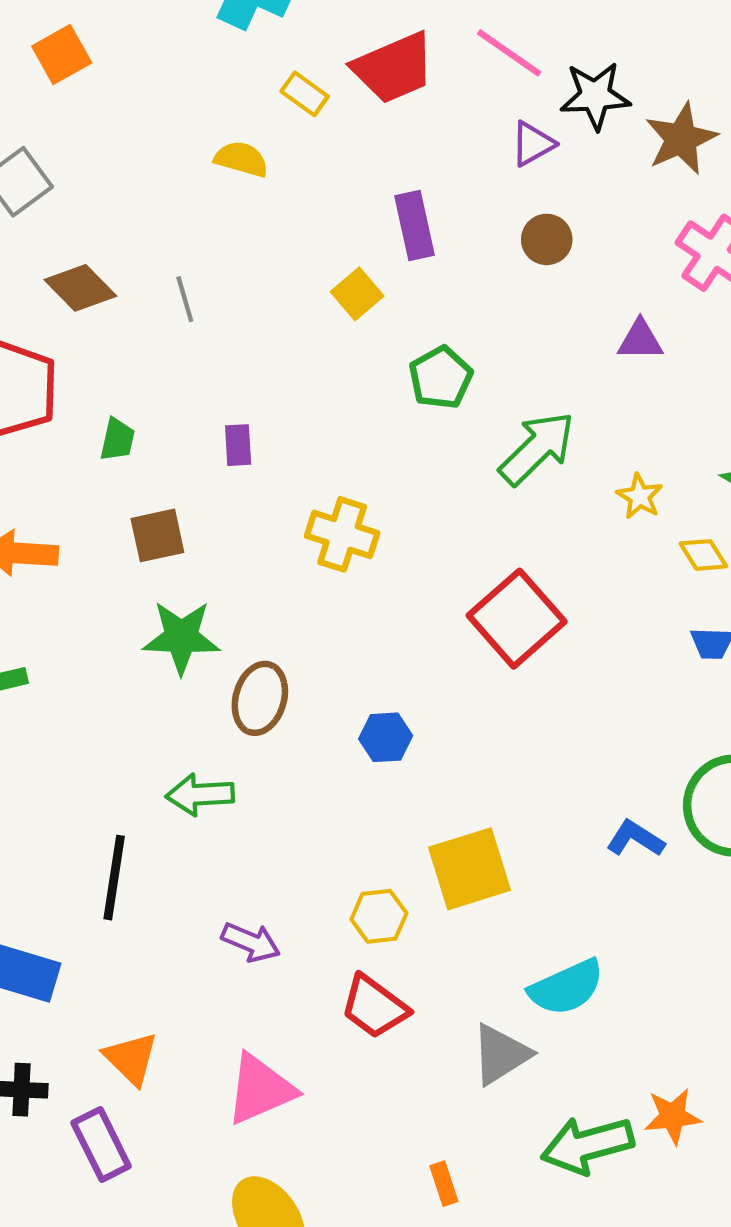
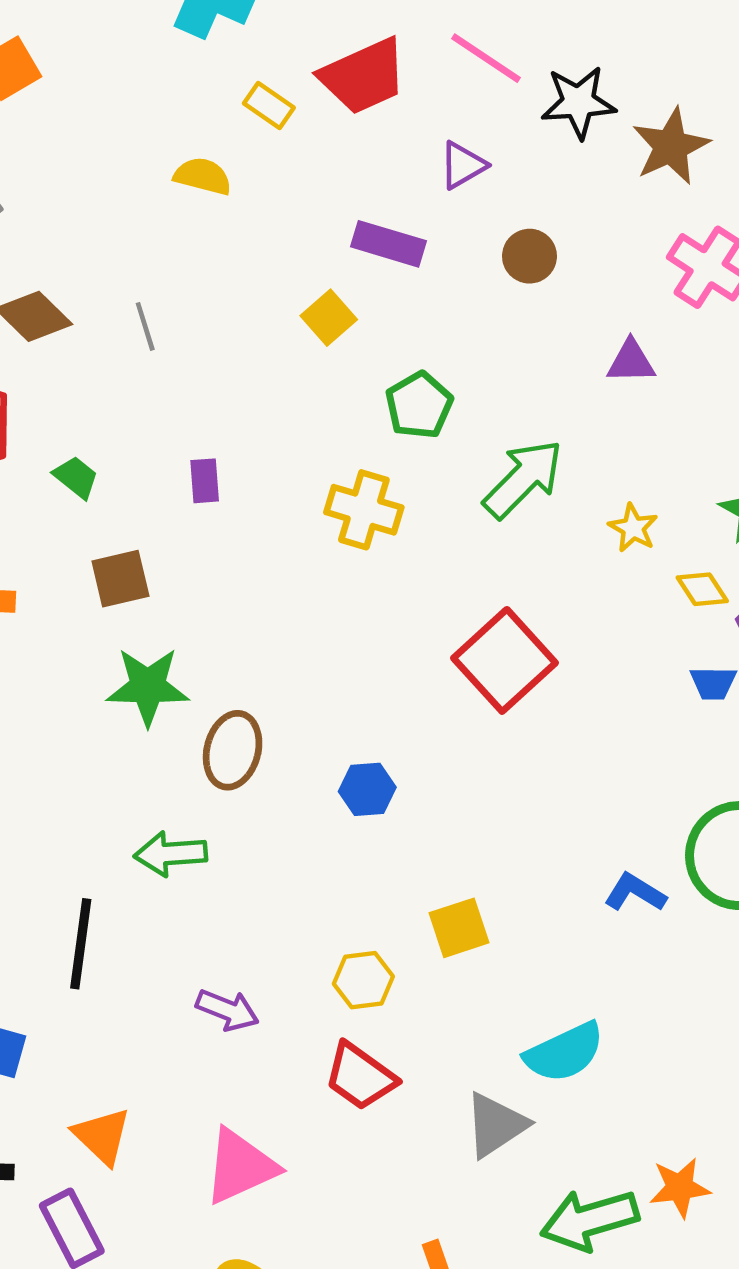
purple triangle: (533, 144) -> (463, 165), moved
purple rectangle: (414, 226) -> (388, 244), turned -60
green trapezoid: (117, 440) -> (76, 477), turned -63
yellow cross: (342, 534) -> (364, 510), moved
yellow square: (470, 869) -> (459, 928), size x0.7

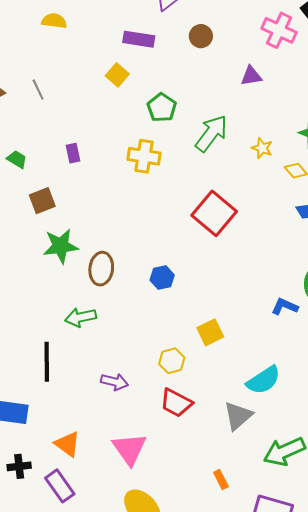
pink triangle: (240, 1166) -> (129, 449), turned -33

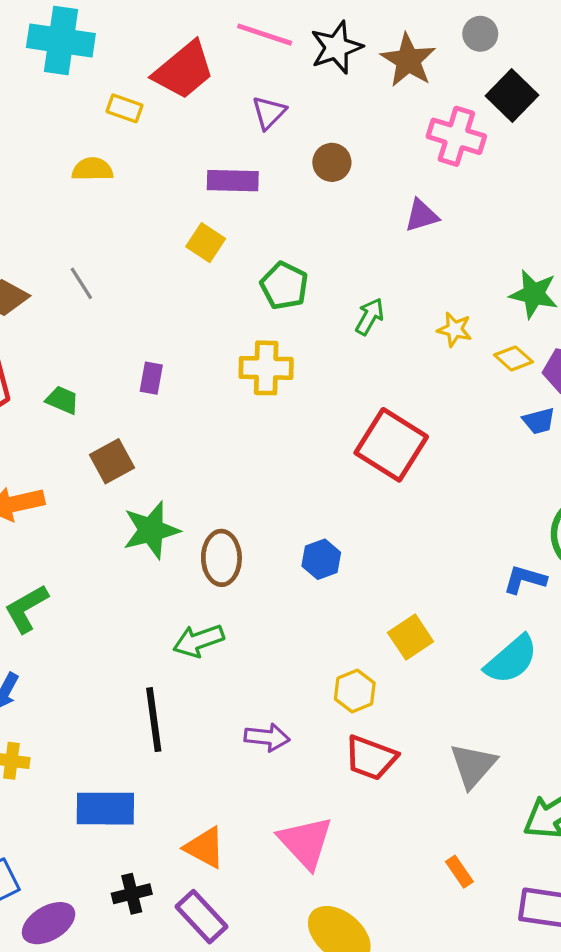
green arrow: (211, 133) -> (370, 317), size x0.6
purple rectangle: (73, 153) -> (151, 378), turned 30
cyan semicircle: (263, 380) -> (511, 660), moved

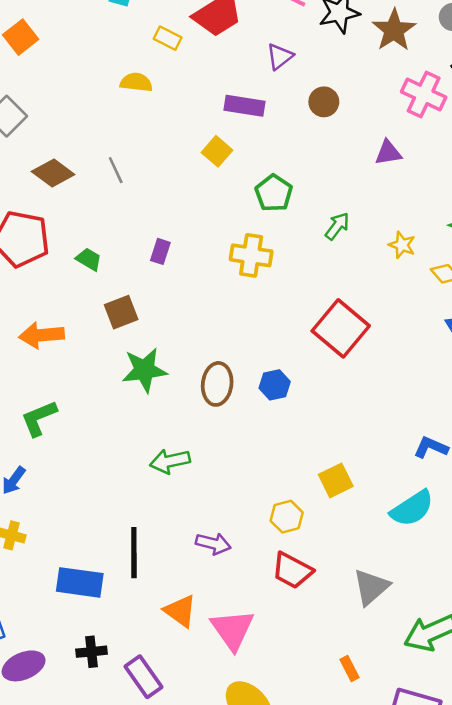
brown ellipse: (221, 558) -> (217, 384), moved
blue hexagon: (321, 559) -> (275, 385), moved
black line: (154, 720) -> (134, 553), moved
orange triangle: (205, 848) -> (180, 611), moved

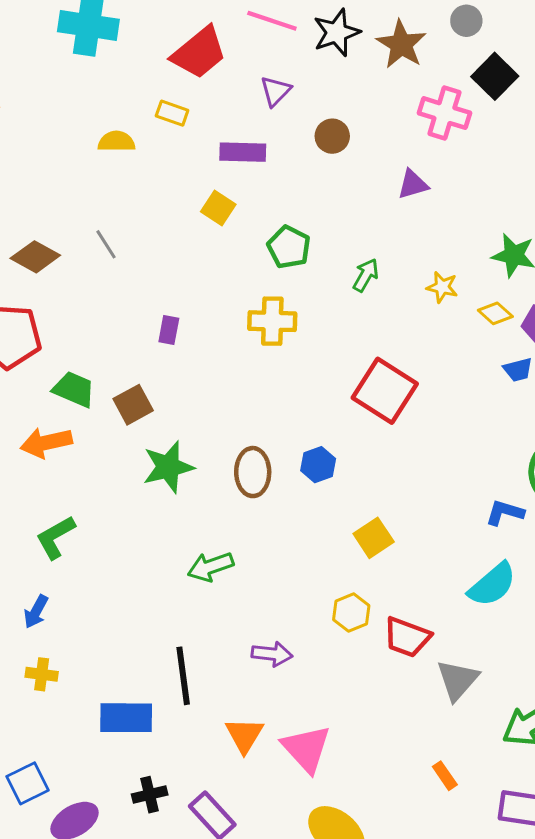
yellow rectangle: (168, 38) -> (172, 113), moved
green trapezoid: (89, 259) -> (74, 389), moved, size x1.4
yellow square: (336, 480) -> (374, 538), moved
red trapezoid: (292, 570) -> (407, 637), moved
orange triangle: (180, 611) -> (244, 735), turned 33

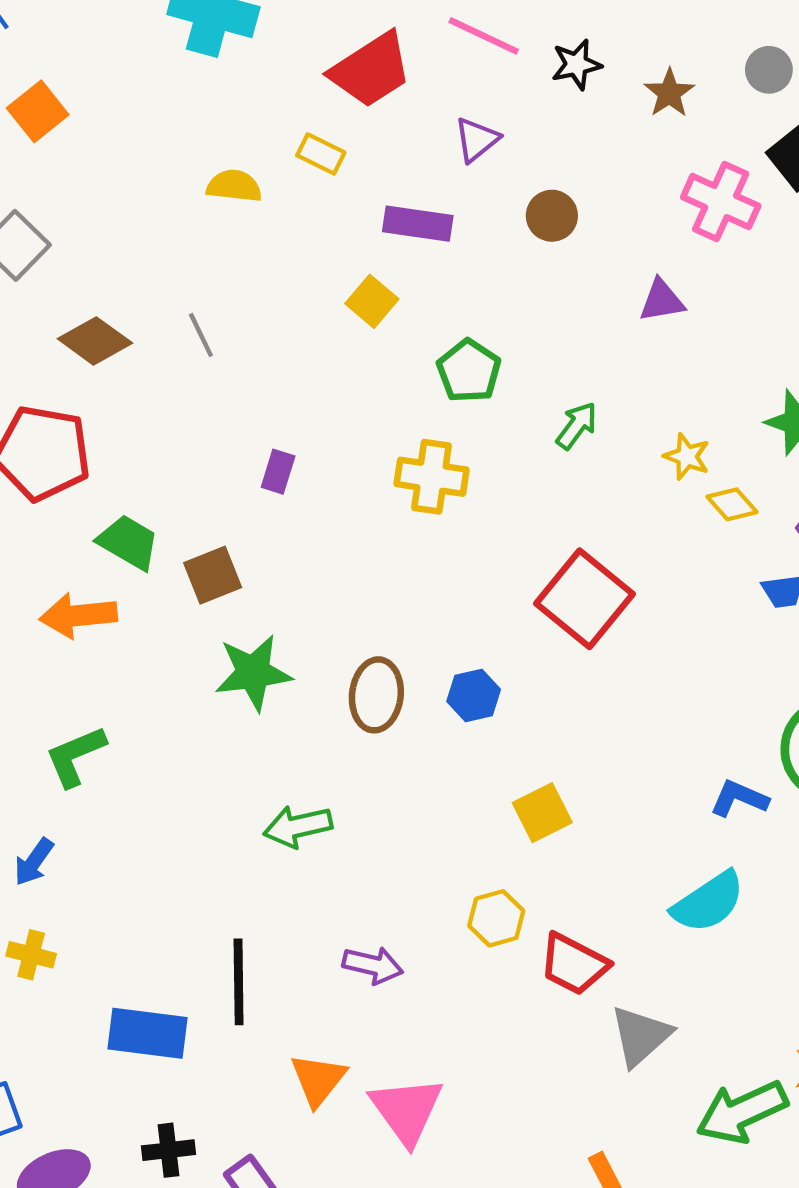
black star: (337, 33) -> (576, 64), size x0.7
brown star: (401, 44) -> (669, 93), size x0.7
yellow diamond: (495, 313) -> (732, 504), moved

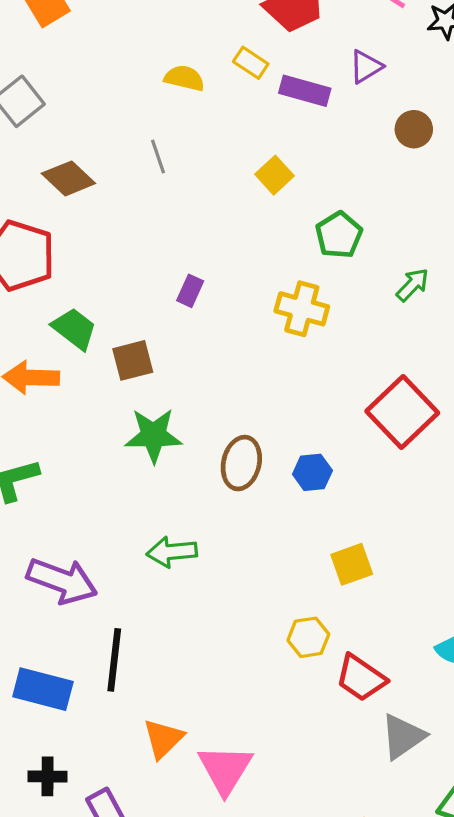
purple rectangle: (418, 224) -> (305, 91), moved
gray line: (201, 335) -> (158, 157), moved
purple arrow: (373, 965) -> (62, 581), moved, size x1.6

